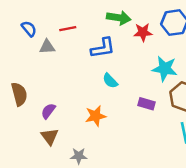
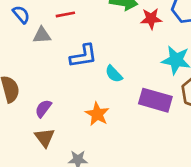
blue L-shape: (103, 48) -> (83, 56), moved
purple rectangle: (147, 104) -> (155, 100), size x1.6
orange star: (96, 116) -> (97, 114), turned -30

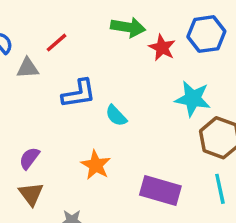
red line: (65, 14) -> (57, 43), turned -30
red star: (151, 19) -> (162, 48), turned 30
purple rectangle: (155, 100) -> (160, 191), moved

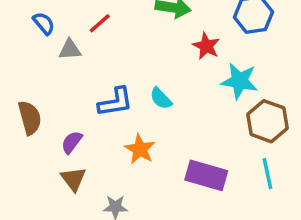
red star: (162, 48) -> (206, 46), moved
blue L-shape: (79, 94) -> (115, 102), moved

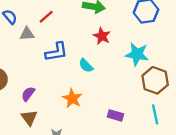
red star: (206, 46) -> (102, 36), moved
blue L-shape: (115, 102) -> (56, 52), moved
purple rectangle: (206, 175) -> (115, 115), size x0.6

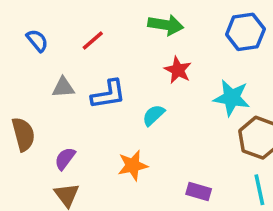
gray triangle: (27, 34) -> (63, 87), moved
cyan semicircle: (86, 66) -> (153, 115), turned 91
orange star: (72, 98) -> (133, 165), turned 30

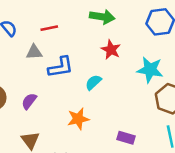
red line: (93, 40) -> (49, 28), turned 30
gray triangle: (63, 87) -> (34, 52), moved
purple semicircle: (65, 159) -> (29, 101), moved

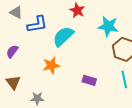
gray triangle: (34, 52) -> (16, 12), turned 32
cyan semicircle: (93, 82) -> (63, 36), size x1.6

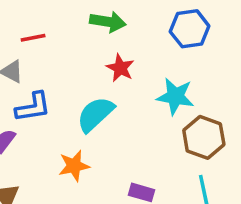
blue L-shape: (37, 24) -> (33, 107), moved

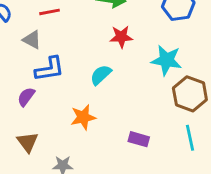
red star: (120, 68) -> (121, 37), turned -30
cyan semicircle: (95, 114) -> (101, 75), size x0.7

